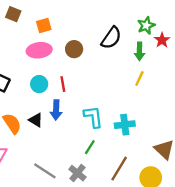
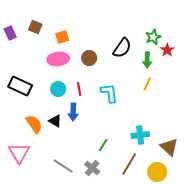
cyan L-shape: (93, 117) -> (109, 93), moved
cyan cross: (125, 125) -> (140, 135), moved

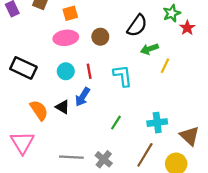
green arrow: (147, 60) -> (149, 49), moved, turned 70
blue arrow: (73, 112) -> (82, 97), turned 30
green line: (103, 145) -> (116, 123), moved
gray line: (63, 166) -> (71, 157), turned -30

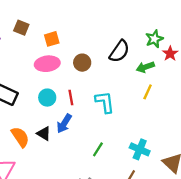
green arrow: (149, 49) -> (145, 67), moved
cyan cross: (157, 123) -> (140, 149), turned 30

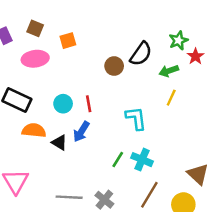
brown circle: (82, 63) -> (114, 66), moved
pink ellipse: (47, 64) -> (35, 59), moved
cyan L-shape: (105, 102) -> (136, 118), moved
orange semicircle: (20, 137) -> (34, 130), moved, turned -50
cyan cross: (140, 149) -> (142, 160), moved

